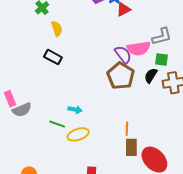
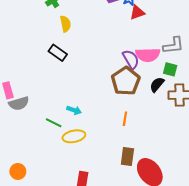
orange line: (127, 129) -> (125, 119), moved

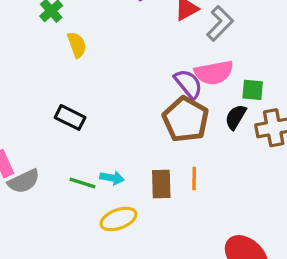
gray L-shape: (173, 45) -> (220, 23), moved, turned -30
black rectangle: (58, 53) -> (70, 117), moved
green line: (54, 123) -> (83, 183), moved
brown rectangle: (127, 157) -> (161, 184), moved

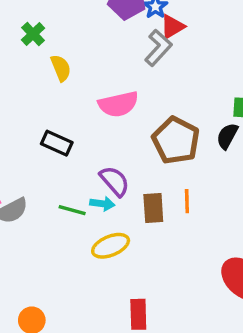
gray L-shape: (220, 23) -> (158, 48), moved
pink semicircle: (214, 73) -> (118, 104), moved
purple semicircle: (188, 84) -> (115, 181), moved

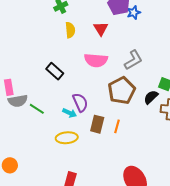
red triangle: (172, 27) -> (101, 29), moved, turned -49
gray L-shape: (158, 48) -> (133, 60), moved
green line: (72, 210) -> (37, 109), moved

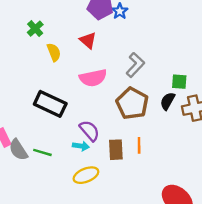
black rectangle: (55, 71) -> (50, 104), size x1.5
gray semicircle: (18, 101) -> (18, 150), turned 84

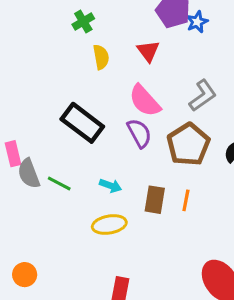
pink semicircle: (93, 78) -> (145, 101), turned 48
purple semicircle: (89, 131) -> (139, 133), moved

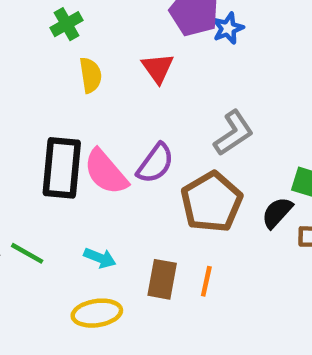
pink semicircle: (145, 101) -> (106, 172), moved
black rectangle: (82, 123) -> (62, 168), turned 57
purple semicircle: (139, 133) -> (155, 163), moved, turned 64

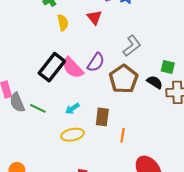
black rectangle: (62, 168) -> (52, 67), turned 36
black semicircle: (277, 213) -> (155, 82), turned 84
cyan arrow: (100, 258) -> (72, 109), turned 128
orange line: (206, 281) -> (123, 135), moved

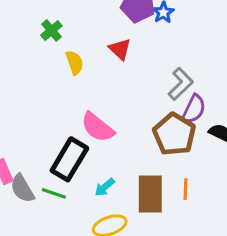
purple semicircle: (96, 62) -> (194, 109), moved
black rectangle: (52, 67) -> (69, 159), moved
brown rectangle: (102, 117) -> (150, 194), size x1.4
orange line: (123, 135) -> (186, 189), moved

